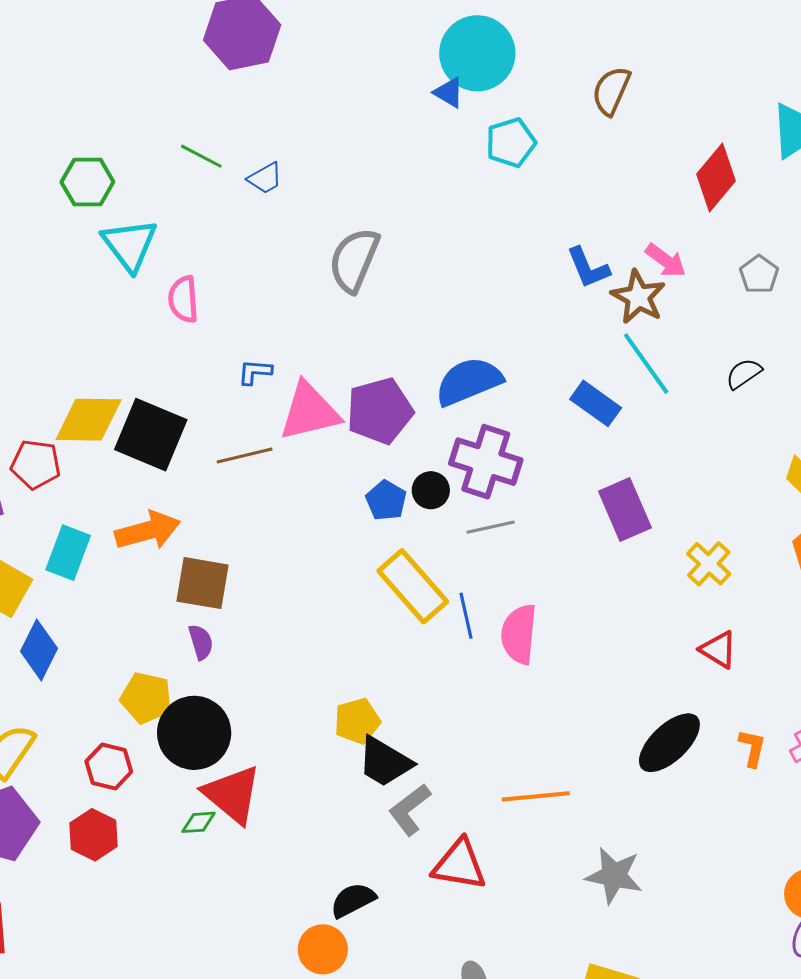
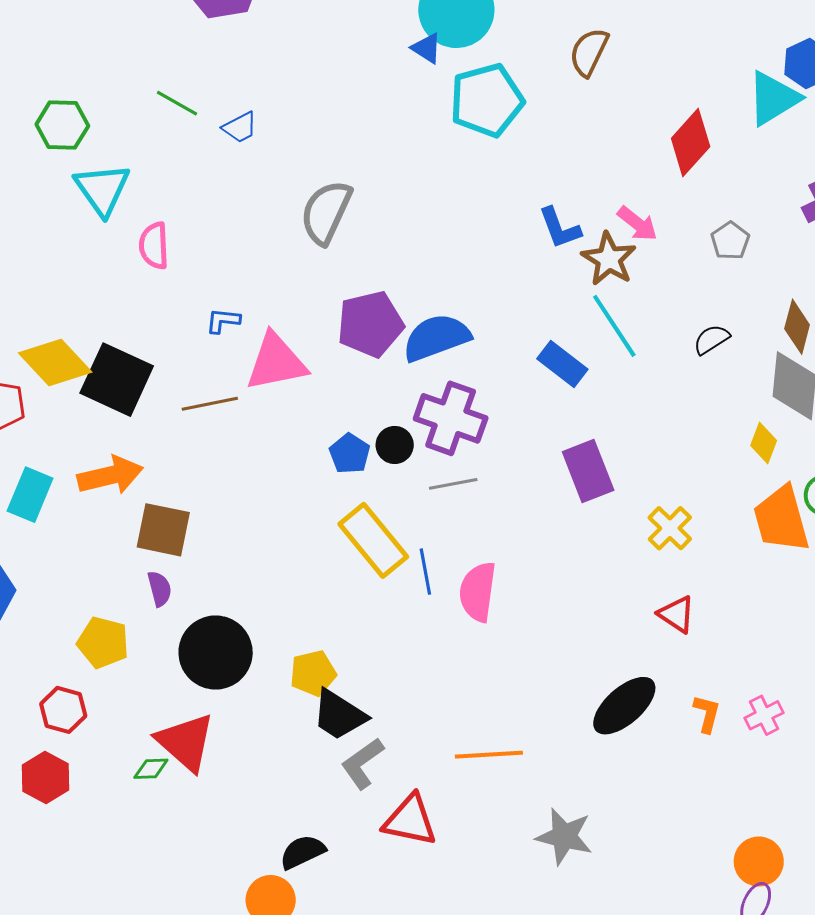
cyan pentagon: (511, 143) -> (487, 100), size x1.5
purple pentagon: (380, 411) -> (370, 324), moved
yellow diamond: (89, 420) -> (55, 362), turned 44
black circle: (194, 733) -> (216, 652), moved

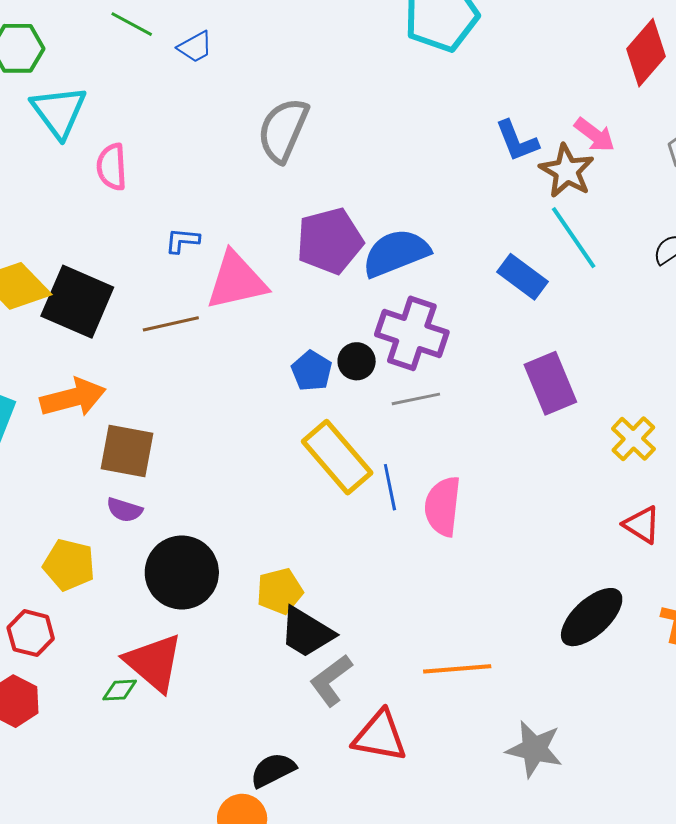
purple semicircle: (160, 589) -> (124, 510), turned 123

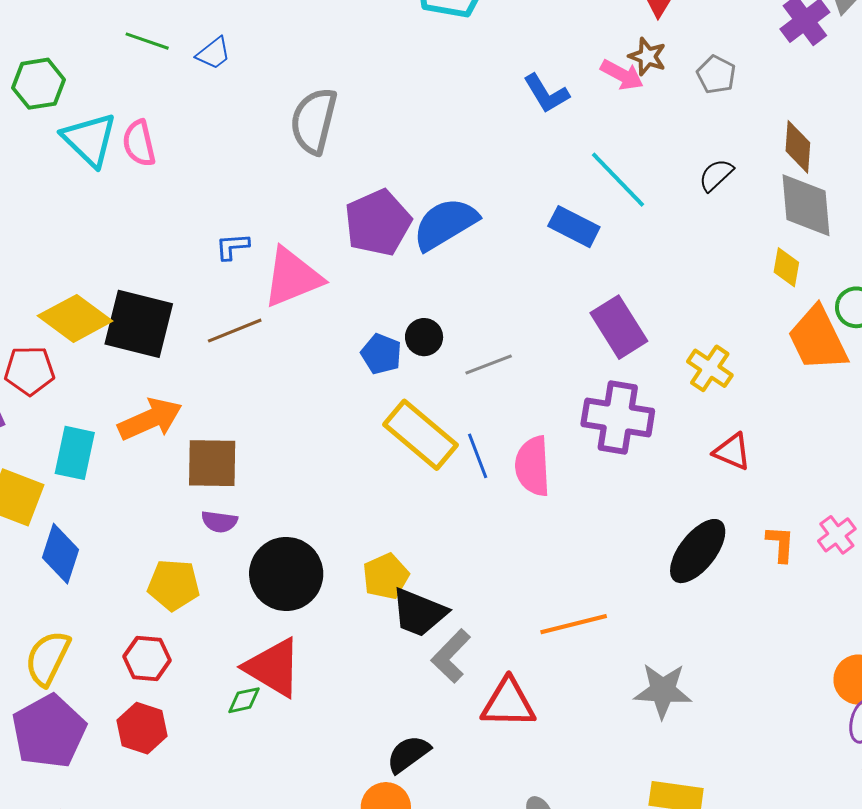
pink semicircle: (112, 167) -> (139, 143), moved
brown star: (567, 171) -> (647, 57), moved, size x0.7
purple cross: (412, 333) -> (618, 418), moved

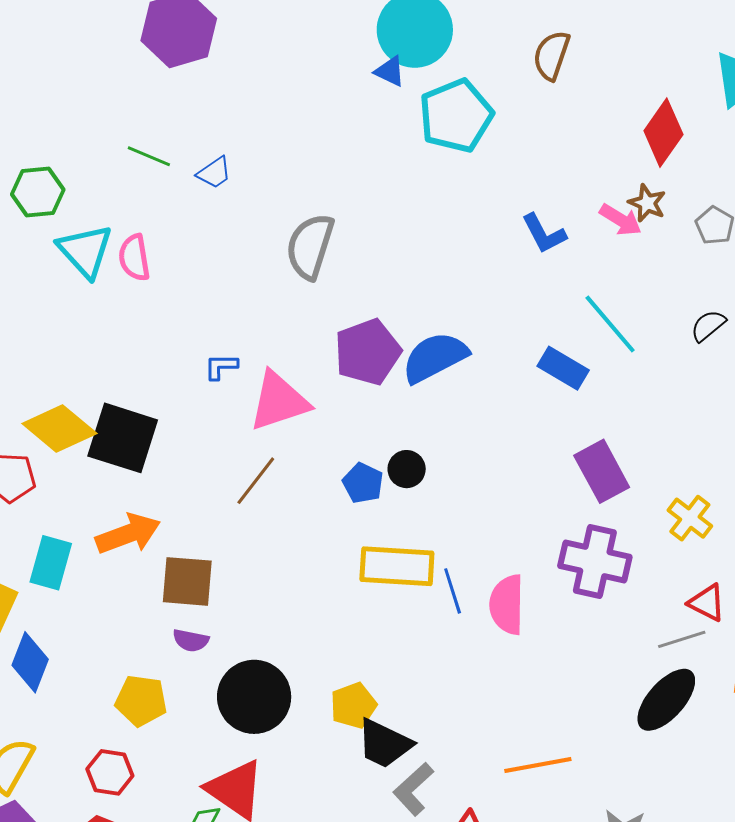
brown line: (235, 331) -> (256, 481), moved, turned -34
gray line: (489, 365) -> (682, 639), moved
yellow rectangle: (421, 435) -> (397, 566), turned -40

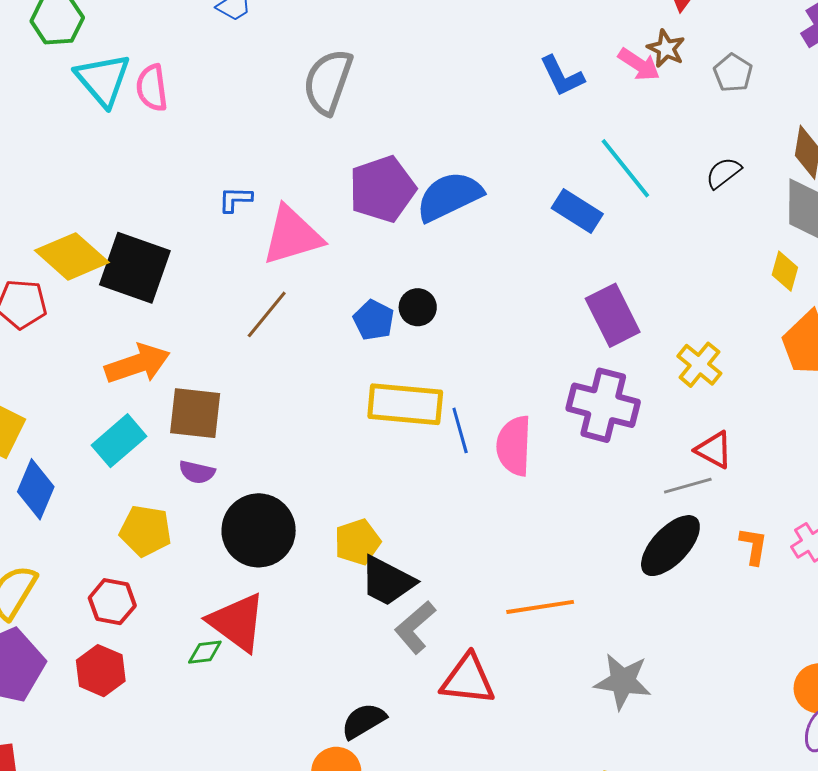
cyan rectangle: (51, 563) -> (119, 441), moved, turned 32

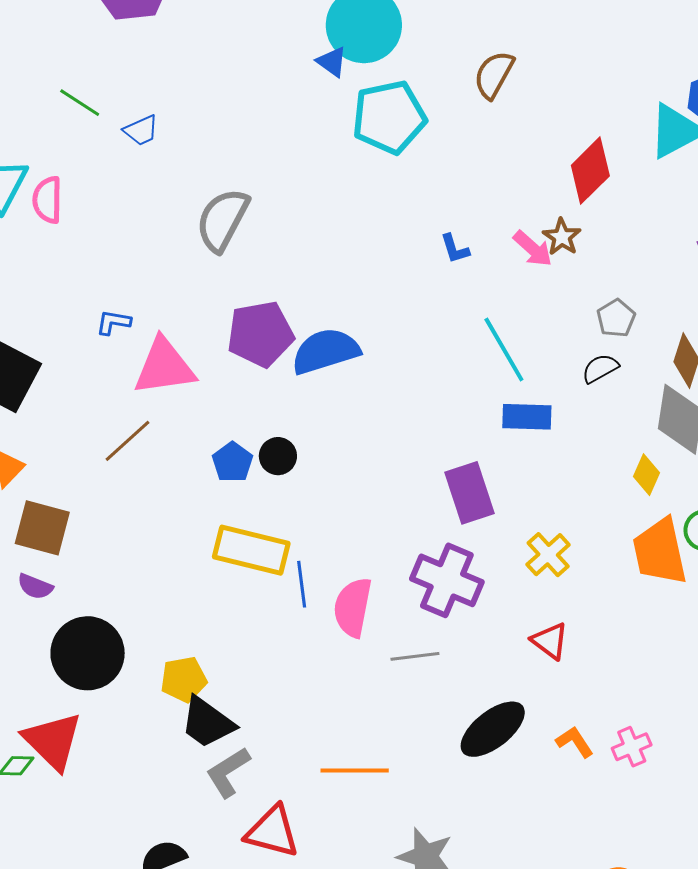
gray pentagon: (733, 73) -> (616, 318), moved
blue L-shape: (562, 76) -> (455, 249), size x0.7
blue rectangle: (577, 211) -> (527, 417), moved, turned -39
gray line: (688, 486) -> (415, 656), moved
orange L-shape: (753, 546) -> (575, 742), turned -51

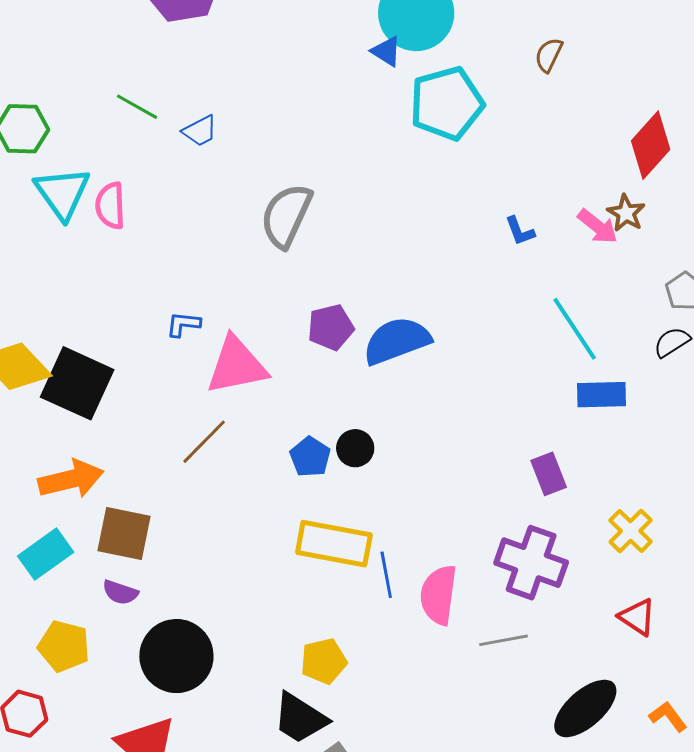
brown semicircle: (494, 75) -> (549, 55), size x0.7
purple pentagon: (260, 334) -> (331, 327), size x0.7
purple rectangle: (470, 493) -> (549, 474), size x0.7
yellow pentagon: (184, 679) -> (324, 661), moved

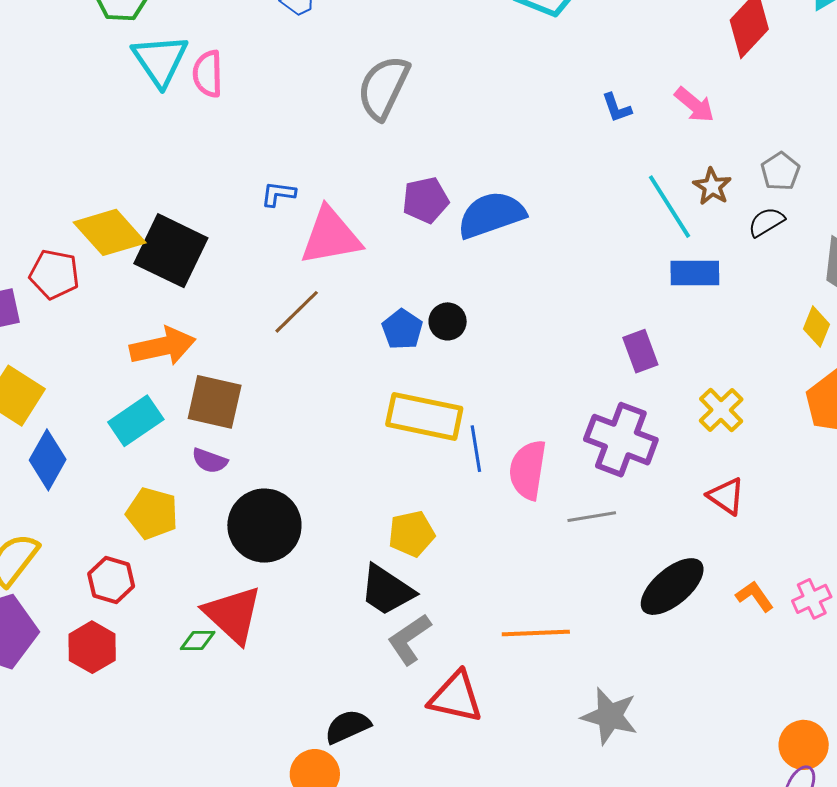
brown star: (626, 213) -> (712, 186), moved

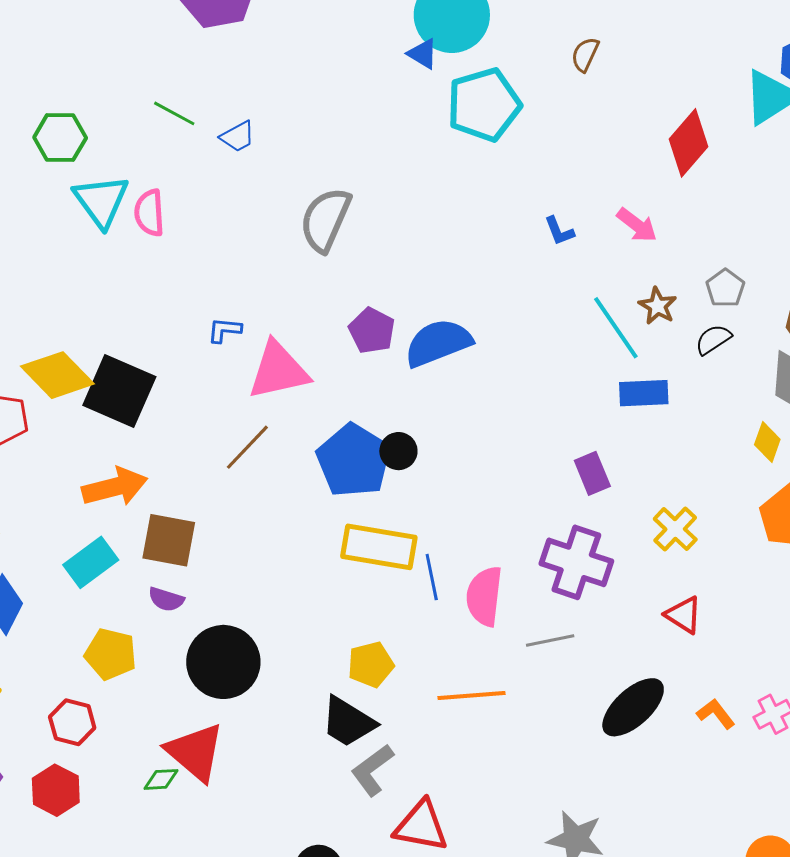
purple pentagon: (426, 200) -> (372, 331), turned -30
blue pentagon: (402, 329) -> (354, 461), size x1.8
orange line: (536, 633) -> (472, 696), moved

